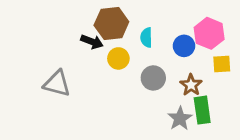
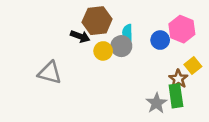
yellow square: (222, 64) -> (193, 66), moved, turned -35
gray circle: (153, 78) -> (121, 46), moved
brown star: (191, 85) -> (178, 79), moved

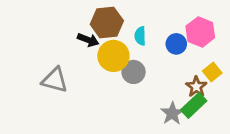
gray circle: (121, 46) -> (134, 72), moved
yellow circle: (103, 51) -> (113, 56), size x1.5
green rectangle: (176, 96) -> (194, 105), turned 55

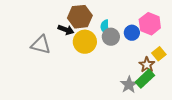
gray circle: (134, 72) -> (111, 37), moved
gray triangle: (55, 80) -> (41, 45), moved

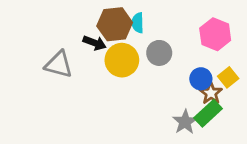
cyan semicircle: (105, 27) -> (138, 23), moved
blue circle: (132, 33) -> (201, 79), moved

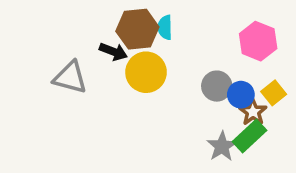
gray circle: (159, 53) -> (217, 86), moved

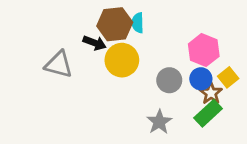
pink hexagon: (258, 41) -> (204, 50), moved
gray circle: (217, 86) -> (169, 80), moved
gray star: (222, 146) -> (159, 122), moved

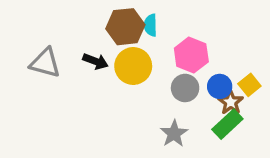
black arrow: (95, 43) -> (96, 61), moved
pink hexagon: (204, 50) -> (191, 55), moved
gray triangle: (59, 64) -> (45, 63), moved

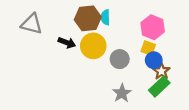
pink hexagon: (191, 55) -> (153, 27), moved
gray triangle: (45, 63) -> (32, 24), moved
yellow square: (249, 85) -> (148, 48), moved, turned -32
gray circle: (185, 88) -> (120, 59), moved

